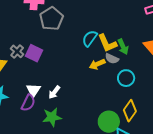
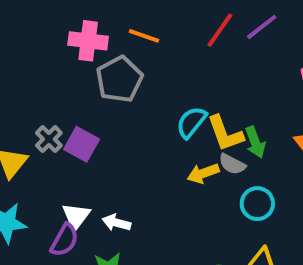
white arrow: (54, 92) -> (116, 223), turned 64

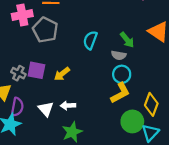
yellow L-shape: (225, 133) -> (120, 93), moved, turned -80
yellow arrow: (203, 173) -> (62, 74), moved
cyan circle: (257, 204) -> (122, 74), moved
purple semicircle: (64, 240) -> (17, 107), moved

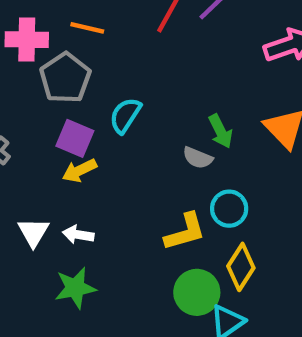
cyan semicircle: (90, 40) -> (125, 115), moved
purple square: (36, 70) -> (75, 138), moved
cyan circle: (122, 74) -> (229, 209), moved

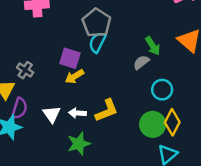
gray pentagon: (65, 78) -> (97, 23), moved
gray semicircle: (198, 158) -> (141, 62), turned 126
yellow L-shape: (185, 232) -> (107, 111), moved
green circle: (197, 292) -> (153, 124), moved

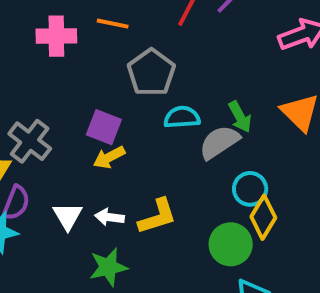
cyan semicircle: (97, 42) -> (182, 117), moved, turned 55
gray semicircle: (141, 62) -> (219, 142), size x1.5
gray cross: (25, 70) -> (30, 141), size x1.5
yellow diamond: (172, 122) -> (263, 217), moved

